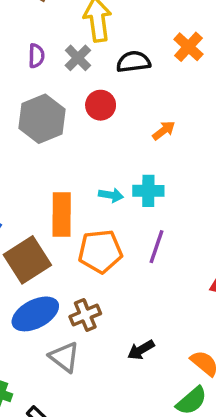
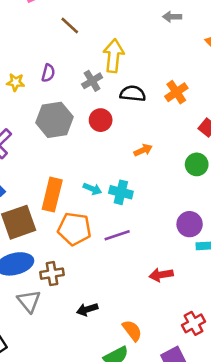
purple semicircle: (36, 56) -> (48, 73), moved
purple line: (157, 247) -> (117, 235), turned 40

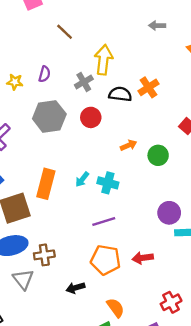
orange cross: (176, 92) -> (148, 87), moved
green circle: (197, 164) -> (158, 155), moved
cyan arrow: (92, 189) -> (82, 179), turned 105
orange pentagon: (74, 229) -> (106, 260), moved

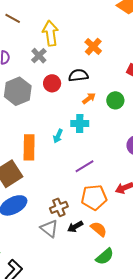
black semicircle: (120, 94) -> (78, 75), moved
cyan cross: (108, 183) -> (80, 124), moved
brown cross: (44, 255) -> (59, 207), moved
gray triangle: (23, 279) -> (49, 229), moved
orange semicircle: (116, 308) -> (99, 229), moved

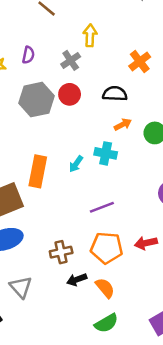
yellow arrow: (50, 33) -> (90, 35), size x0.7
red circle: (52, 83) -> (70, 94), moved
gray triangle: (49, 229) -> (21, 287), moved

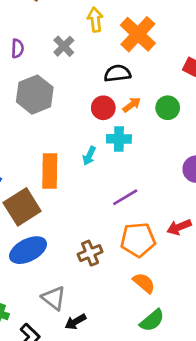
yellow arrow: (90, 35) -> (95, 20), moved
orange cross: (140, 62) -> (138, 34), size x1.5
red circle: (70, 94) -> (103, 108), moved
black arrow: (77, 280) -> (75, 322), moved

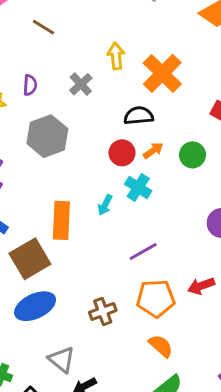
cyan cross: (119, 139) -> (138, 188), turned 30

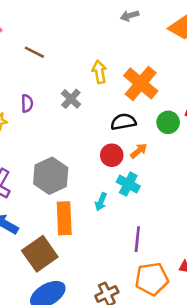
gray hexagon: (47, 136) -> (51, 176), moved
green circle: (192, 155) -> (168, 122), moved
purple line: (143, 251) -> (137, 239), turned -50

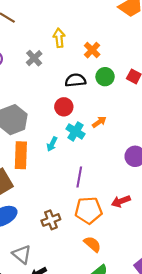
orange cross: (141, 83) -> (92, 50), size x0.6
green circle: (168, 122) -> (105, 77), moved
orange arrow: (139, 151) -> (99, 122), moved

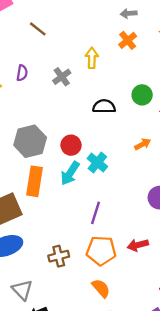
orange cross: (92, 50) -> (128, 40), moved
green circle: (105, 77) -> (142, 95), moved
red circle: (64, 107) -> (71, 145), moved
orange arrow: (99, 122) -> (143, 144), moved
cyan arrow: (52, 144) -> (70, 173), size x1.5

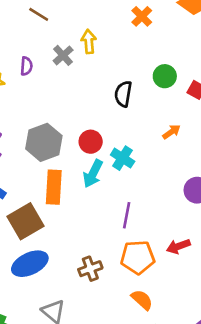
yellow arrow: (92, 58) -> (89, 42), moved
gray cross: (62, 77) -> (63, 55), moved
black semicircle: (104, 106) -> (123, 94), turned -75

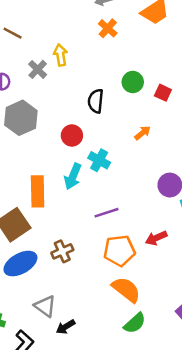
gray hexagon: (44, 142) -> (21, 118), moved
red circle: (91, 142) -> (72, 135), moved
purple line: (127, 215) -> (107, 213), turned 65
brown cross: (90, 269) -> (62, 251), moved
orange semicircle: (142, 300) -> (126, 290), size x1.4

